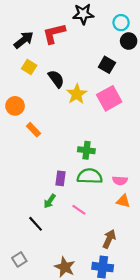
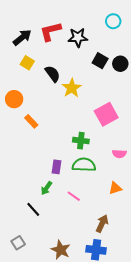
black star: (83, 14) -> (78, 37), moved
black circle: (129, 41) -> (120, 64), moved
pink square: (109, 98) -> (106, 114), moved
pink semicircle: (120, 181) -> (119, 154), moved
orange triangle: (123, 201) -> (115, 188), turned -32

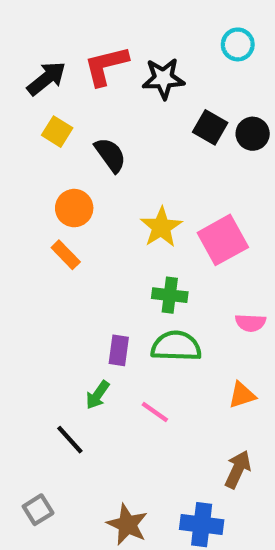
yellow star: (72, 88) -> (161, 227), moved
orange circle: (14, 99) -> (74, 208), moved
brown arrow: (102, 224) -> (238, 469), moved

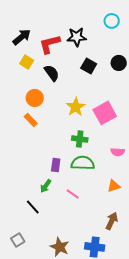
red L-shape: (106, 66) -> (50, 44), moved
black square: (210, 127) -> (89, 66), moved

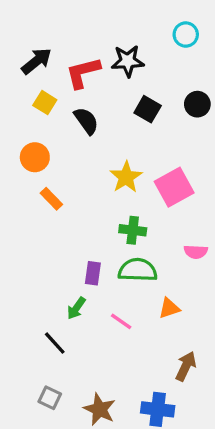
orange circle: (35, 98) -> (35, 157), moved
orange triangle: (114, 186) -> (169, 308), moved
gray square: (18, 240) -> (50, 398), moved, turned -32

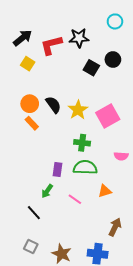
black circle: (197, 104) -> (113, 59), moved
black semicircle: (86, 121) -> (53, 105), moved
orange circle: (35, 157) -> (30, 104), moved

